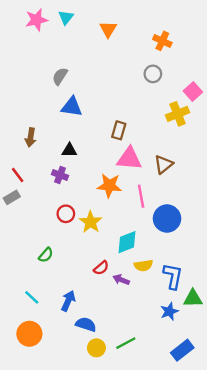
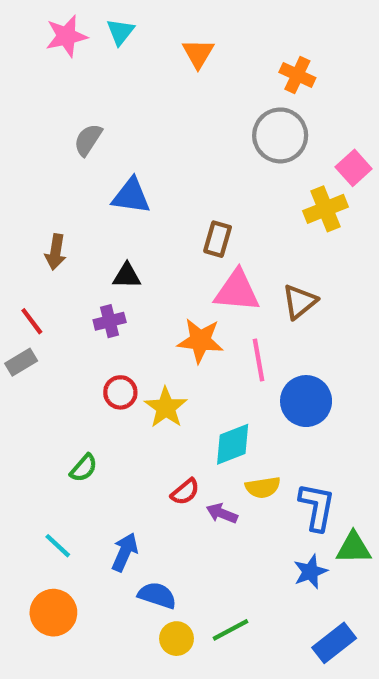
gray circle: (153, 74) -> (280, 135), size x1.6
gray semicircle: (60, 76) -> (88, 140), moved
purple cross: (60, 175) -> (110, 321), turned -35

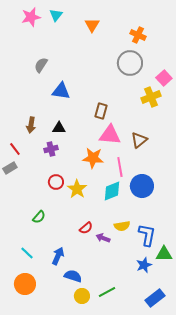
brown arrow: (56, 252) -> (31, 125), moved
cyan diamond: (233, 444) -> (112, 191), moved

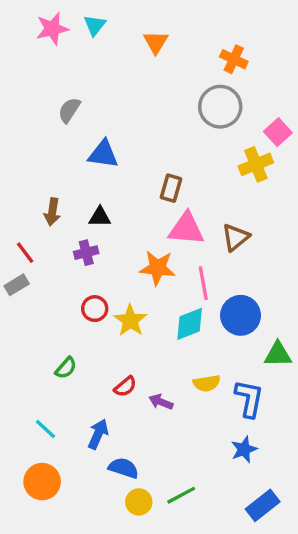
red semicircle: (86, 228) -> (125, 387), moved
purple arrow: (103, 238) -> (161, 402), moved
green triangle: (164, 254) -> (278, 354), moved

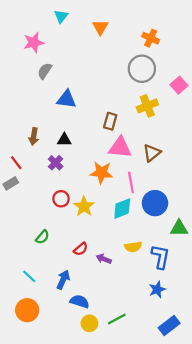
pink star: (52, 29) -> (34, 43), moved
yellow cross: (256, 164) -> (147, 106), moved
purple cross: (86, 253) -> (56, 163), turned -32

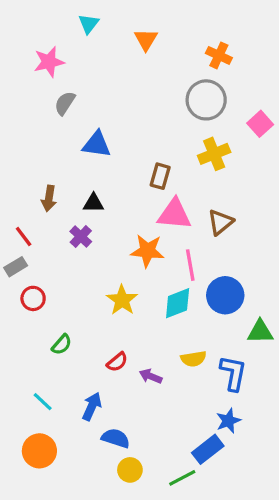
red circle: (61, 199) -> (33, 298), moved
green line: (117, 319) -> (182, 478), moved
blue rectangle: (169, 325) -> (208, 449), moved

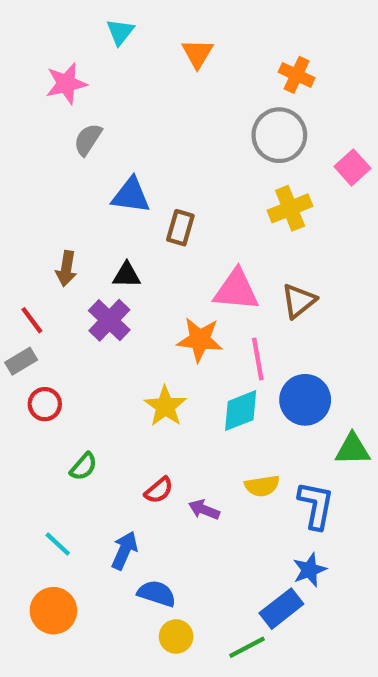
brown rectangle: (160, 176) -> (180, 228), moved
purple cross: (81, 237) -> (109, 320), size x1.4

